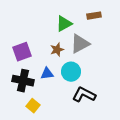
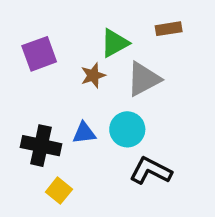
brown star: (57, 50) -> (93, 75), moved
purple square: (22, 52) -> (39, 54), moved

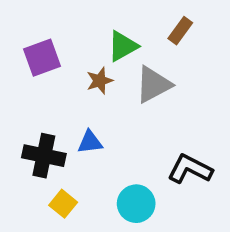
brown rectangle: (169, 29) -> (180, 31), turned -45
cyan circle: (127, 129) -> (136, 204), moved
black L-shape: (151, 171) -> (190, 169), moved

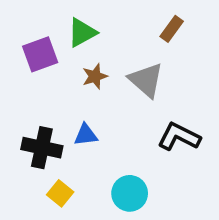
green triangle: (123, 46) -> (82, 33), moved
gray triangle: (153, 85) -> (146, 80), turned -51
black L-shape: (190, 169) -> (179, 137), moved

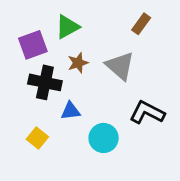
black cross: (42, 148) -> (45, 82), moved
yellow square: (60, 193) -> (37, 138), moved
cyan circle: (130, 193) -> (104, 138), moved

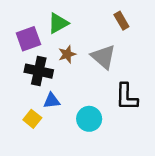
brown rectangle: (141, 24) -> (121, 21), turned -66
blue triangle: (70, 111) -> (52, 101), moved
black L-shape: (147, 112) -> (127, 97), turned -116

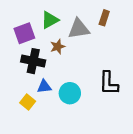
brown rectangle: (121, 21) -> (104, 18), turned 48
gray triangle: (103, 57) -> (79, 29), moved, turned -50
cyan circle: (89, 119) -> (70, 93), moved

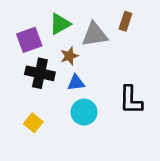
blue triangle: (44, 87) -> (76, 83), moved

